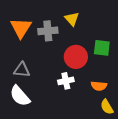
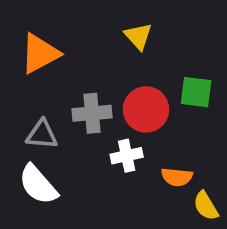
orange triangle: (21, 28) -> (40, 54), turned 30
gray cross: (48, 31) -> (92, 113), moved
orange semicircle: (99, 86) -> (177, 177), moved

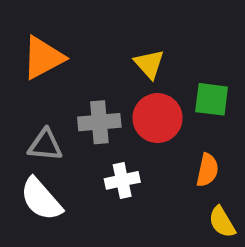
yellow triangle: (138, 36) -> (149, 64), moved
white cross: (127, 156) -> (122, 180), moved
orange semicircle: (177, 177) -> (207, 170), moved, turned -84

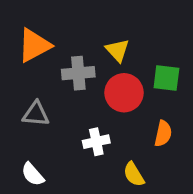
gray cross: (99, 122) -> (78, 73), moved
white semicircle: (41, 199) -> (33, 174), moved, size x0.7
yellow semicircle: (222, 222) -> (134, 174), moved

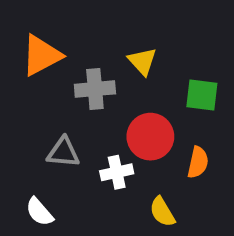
red circle: (124, 93) -> (150, 137), moved
gray triangle: (36, 114) -> (63, 152), moved

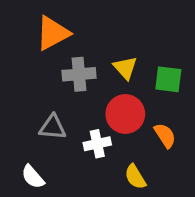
orange triangle: (41, 55) -> (53, 33), moved
yellow triangle: (142, 61) -> (125, 68), moved
orange semicircle: (198, 162) -> (165, 135), turned -45

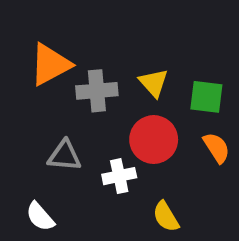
orange triangle: (53, 33) -> (50, 64), moved
orange semicircle: (165, 135) -> (217, 148), moved

